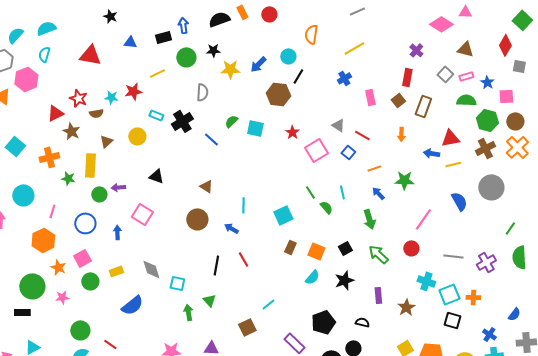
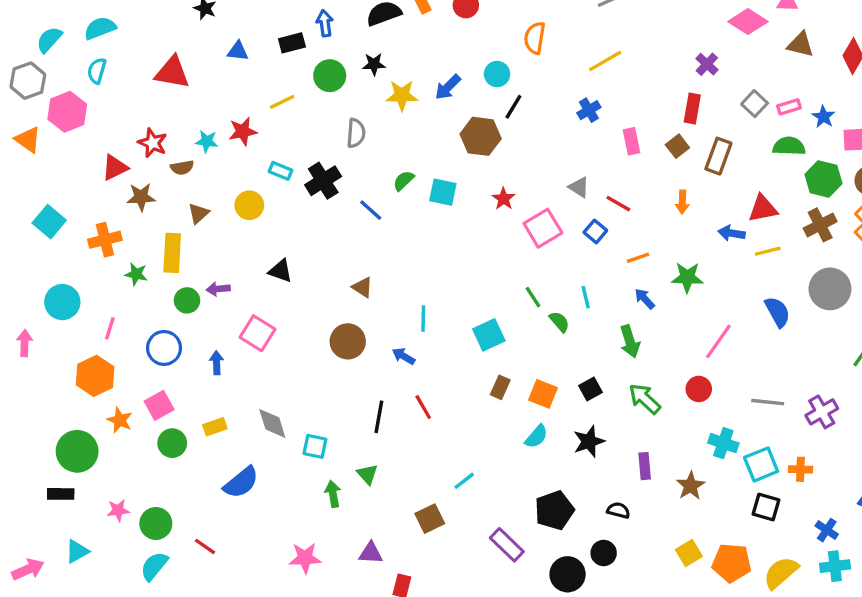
brown triangle: (465, 49) -> (800, 44), moved
brown star: (71, 131) -> (141, 197), turned -30
pink star: (62, 297) -> (118, 510), moved

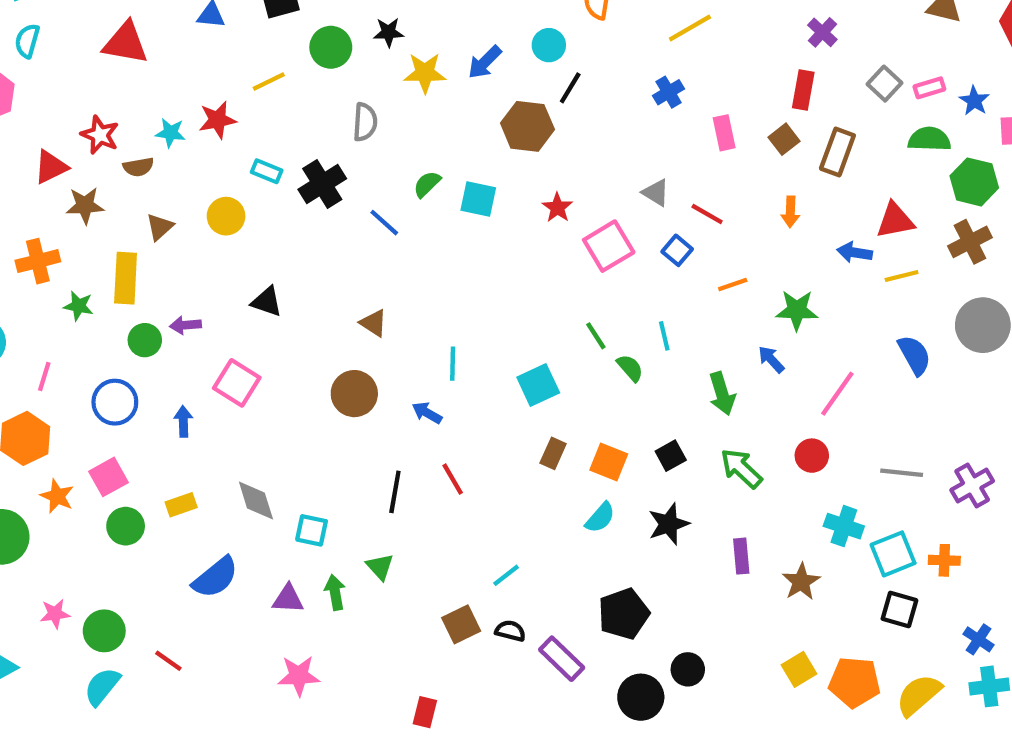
blue arrow: (645, 299) -> (771, 359), moved
black semicircle: (618, 510) -> (510, 631), moved
purple triangle: (371, 553) -> (288, 599), moved

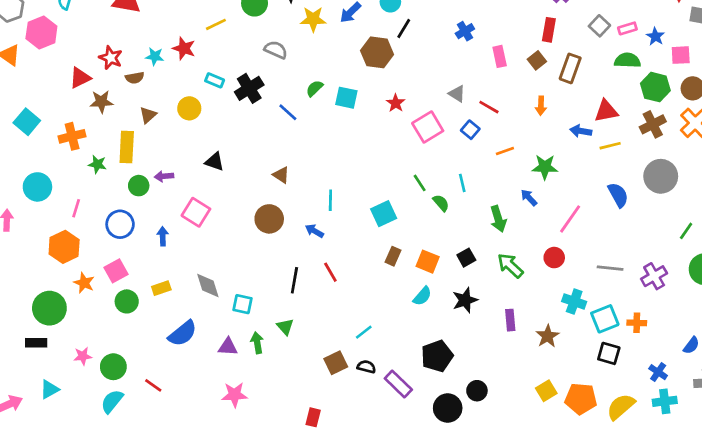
red star: (217, 120) -> (184, 48), turned 30
gray semicircle: (365, 122) -> (276, 50), turned -70

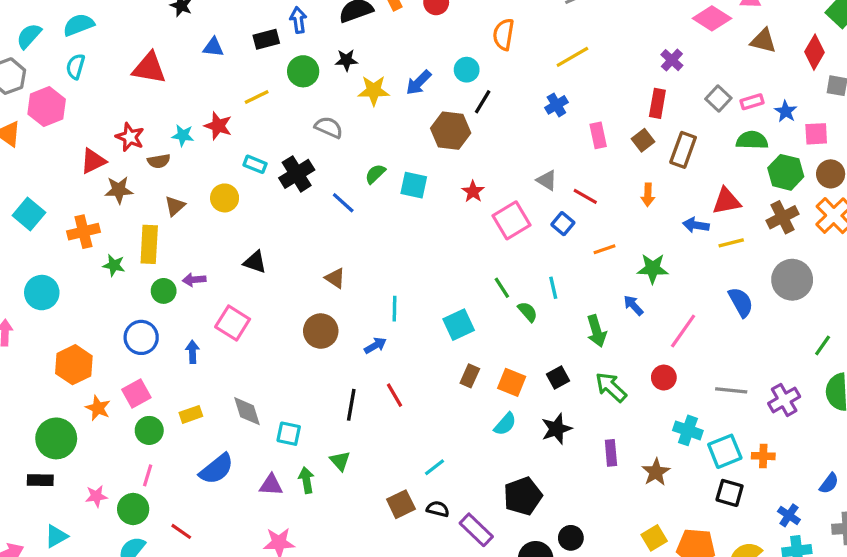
pink line: (76, 208) -> (148, 475), moved
blue arrow: (314, 231) -> (375, 345), turned 120

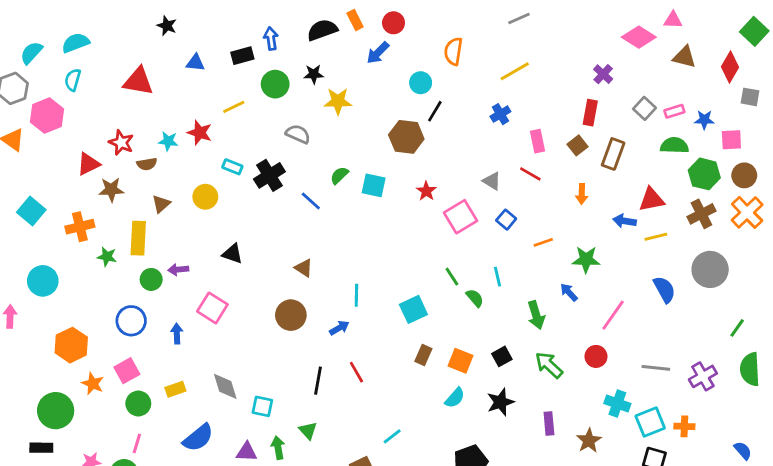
blue arrow: (419, 83) -> (378, 53), moved
blue star: (786, 111) -> (704, 120), turned -30
red line: (585, 196) -> (530, 174), moved
blue semicircle: (829, 483) -> (743, 451), turned -78

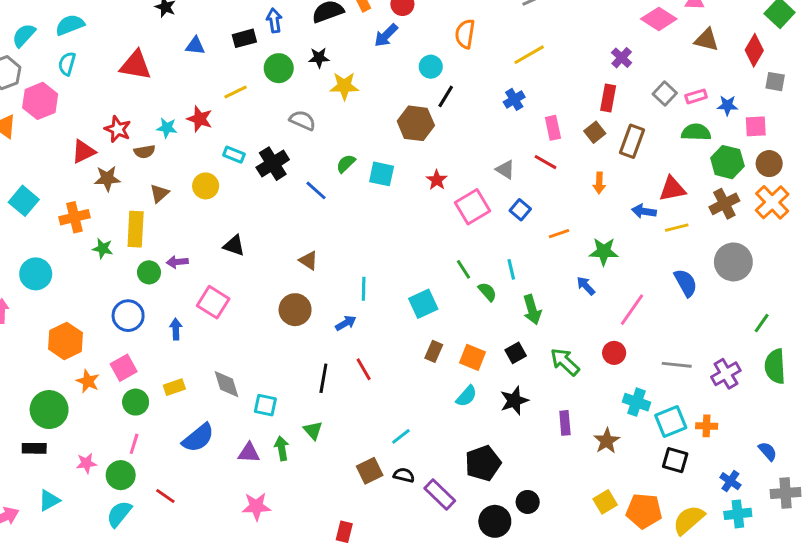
green arrow: (536, 315) -> (532, 310), moved

